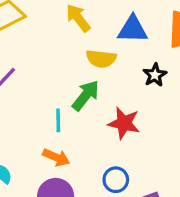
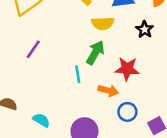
orange arrow: (56, 157) -> (108, 90), moved

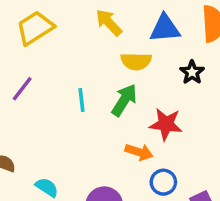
purple line: (33, 49) -> (22, 89), moved
cyan line: (78, 74) -> (81, 100), moved

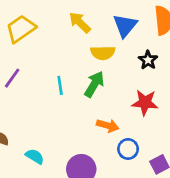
blue triangle: (165, 28) -> (125, 26), turned -44
red star: (166, 124) -> (145, 103), moved

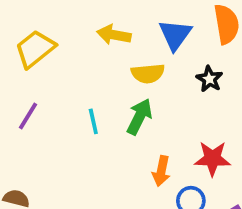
yellow arrow: (80, 22) -> (114, 35), turned -30
red star: (145, 103) -> (212, 159), moved
orange arrow: (108, 125) -> (161, 171), turned 90

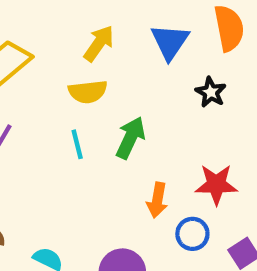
yellow arrow: (114, 35) -> (99, 43), turned 116
yellow semicircle: (148, 73) -> (88, 92), moved

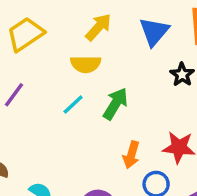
cyan line: (77, 144) -> (73, 104), turned 55

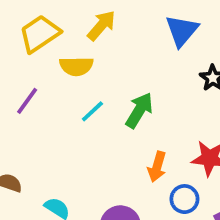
yellow arrow: (98, 27) -> (101, 25), moved
yellow semicircle: (86, 64) -> (76, 66), moved

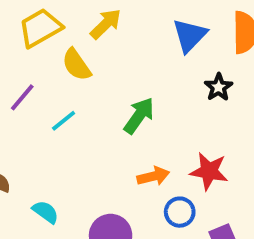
yellow semicircle: (76, 66) -> (76, 65), turned 52
cyan line: (92, 111) -> (64, 121), moved
orange arrow: (157, 167) -> (153, 176), turned -124

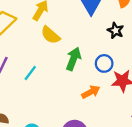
yellow semicircle: (76, 65) -> (50, 35), moved
blue circle: (180, 212) -> (104, 63), moved

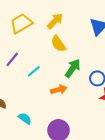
orange arrow: (91, 92) -> (59, 90), moved

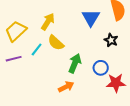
purple line: (12, 59) -> (14, 59), moved, turned 49
cyan line: (34, 71) -> (37, 49), moved

